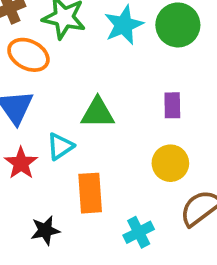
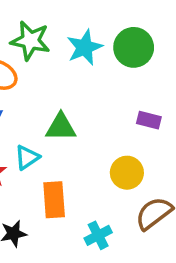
purple rectangle: (172, 105) -> (149, 120), moved, turned -75

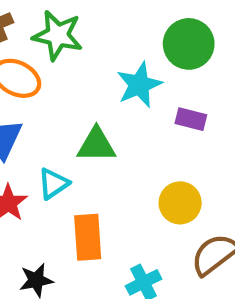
cyan star: (85, 47) -> (139, 85), moved
purple rectangle: (149, 120) -> (191, 119), moved

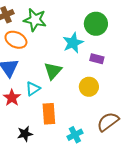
green triangle: (96, 145) -> (53, 71), turned -48
yellow circle: (180, 203) -> (89, 87), moved

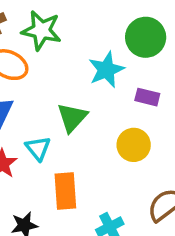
cyan triangle: (33, 89) -> (38, 148), turned -35

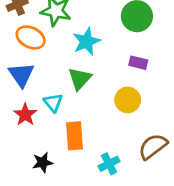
cyan star: (106, 70) -> (86, 41), moved

